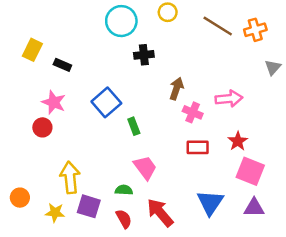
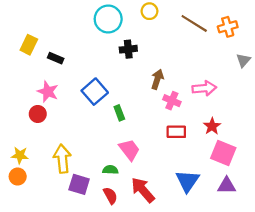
yellow star: (55, 213) -> (20, 155), moved

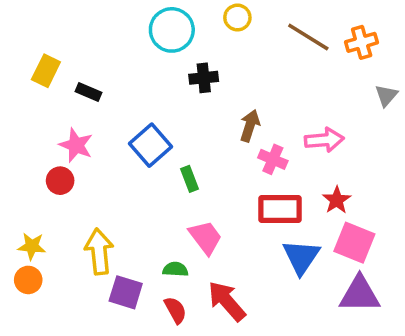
red rectangle: (176, 132) -> (280, 209), size x1.4
blue triangle: (187, 181) -> (301, 257), moved
purple triangle: (227, 185) -> (360, 294), size x1.4

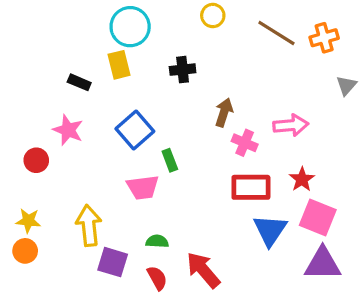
cyan circle: (172, 30) -> (130, 27), moved
yellow rectangle: (46, 71) -> (119, 65), moved, turned -40
red circle: (60, 181) -> (36, 160), moved
pink trapezoid: (205, 237) -> (143, 187), moved, turned 120

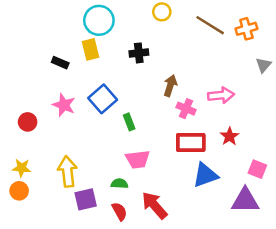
pink star: (68, 130) -> (64, 105), moved
pink trapezoid: (143, 187) -> (138, 159), moved
pink square: (318, 218) -> (257, 169), moved, size x0.7
blue triangle: (270, 230) -> (205, 175), turned 36
purple square: (113, 262) -> (86, 199), turned -30

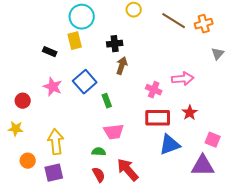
brown arrow: (170, 86) -> (122, 66), moved
yellow star: (22, 168) -> (16, 129), moved
orange circle: (19, 191) -> (28, 161), moved
purple square: (86, 199) -> (54, 173), moved

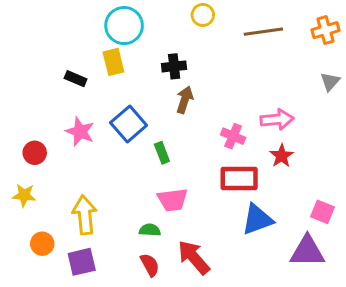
brown line: (174, 21) -> (263, 32), turned -40
orange cross: (204, 24) -> (325, 30), moved
red star: (190, 113) -> (282, 156), moved

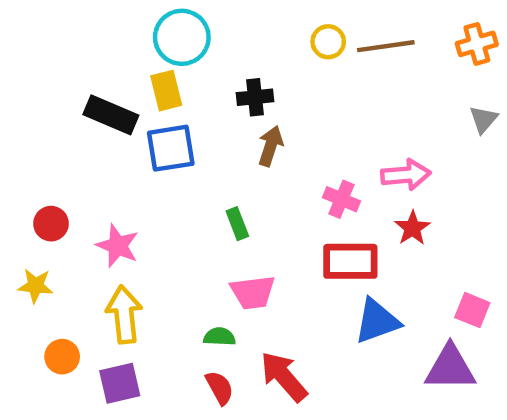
yellow circle: (203, 15) -> (328, 42), moved
black rectangle: (76, 79) -> (111, 115), size x1.6
blue square: (129, 124) -> (171, 148), moved, turned 32
pink star: (80, 132) -> (118, 246), moved

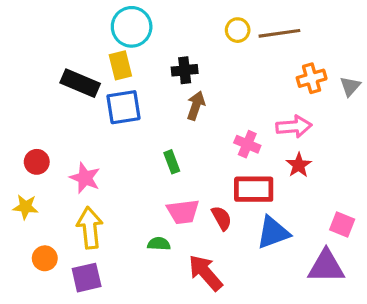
orange cross: (477, 44) -> (312, 78), moved
red semicircle: (220, 388) -> (222, 218), moved

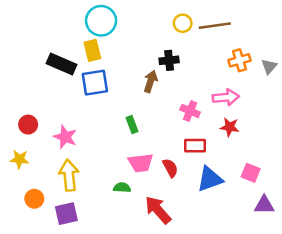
black cross: (185, 70) -> (169, 60), moved
red star: (299, 165) -> (230, 127), turned -30
red rectangle: (254, 189) -> (195, 146), size x0.7
pink square: (342, 225) -> (251, 173), moved
purple triangle: (326, 266) -> (264, 205), moved, size x0.7

